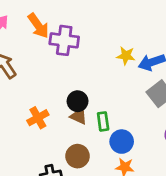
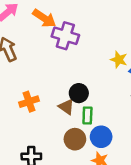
orange arrow: (38, 26) -> (44, 18), turned -30
black circle: (78, 101) -> (79, 93), moved
brown circle: (78, 156) -> (75, 139), moved

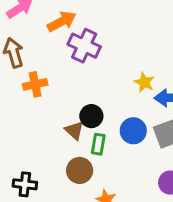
orange arrow: (44, 18) -> (62, 21), turned -70
orange cross: (29, 102) -> (35, 84), moved
blue circle: (101, 137) -> (133, 131), moved

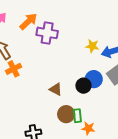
orange cross: (35, 84) -> (14, 69), moved
black circle: (91, 116) -> (83, 86), moved
green rectangle: (98, 144) -> (77, 116), moved

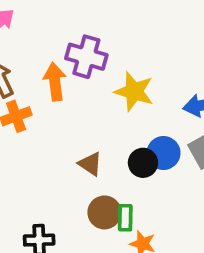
orange arrow: (28, 21) -> (55, 82), moved, turned -60
yellow star: (92, 46) -> (134, 91), moved, size x1.5

